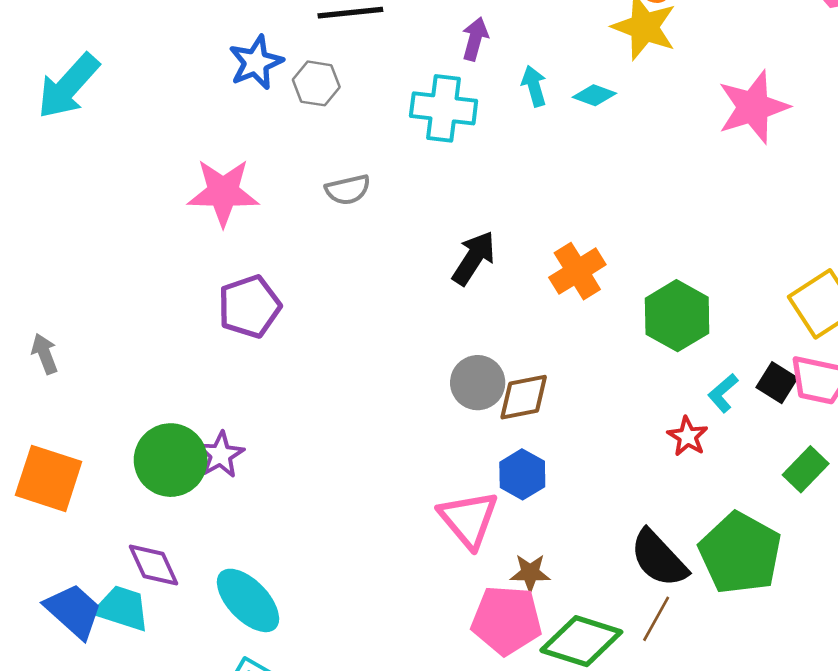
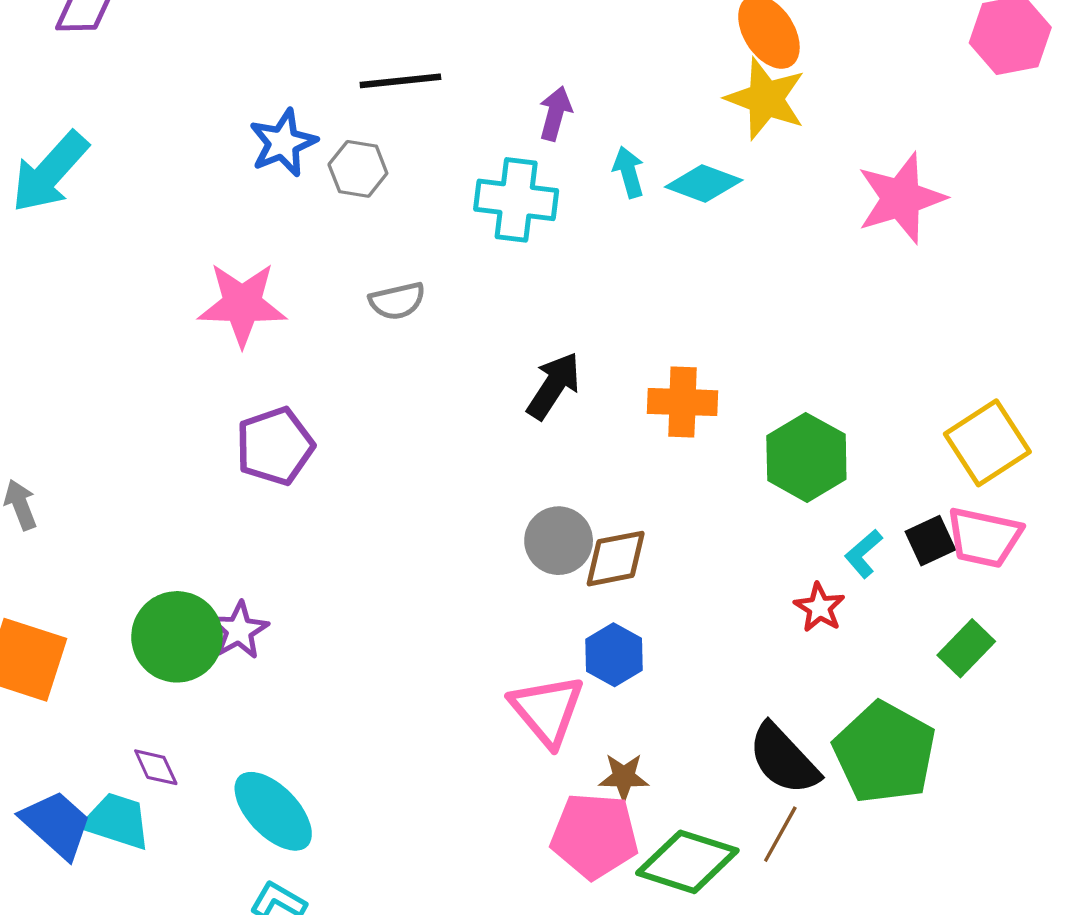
cyan diamond: (594, 95) -> (704, 184), size x1.4
orange cross: (577, 271) -> (682, 402), turned 34
black square: (777, 383) -> (930, 541), turned 33
purple diamond: (154, 565) -> (156, 767), size x0.7

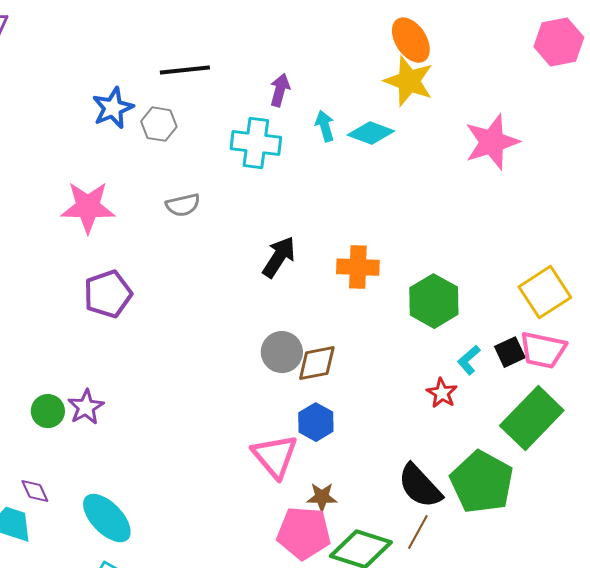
green circle: (177, 637) -> (48, 411), size x0.6
green rectangle: (966, 648) -> (532, 418), size x1.8

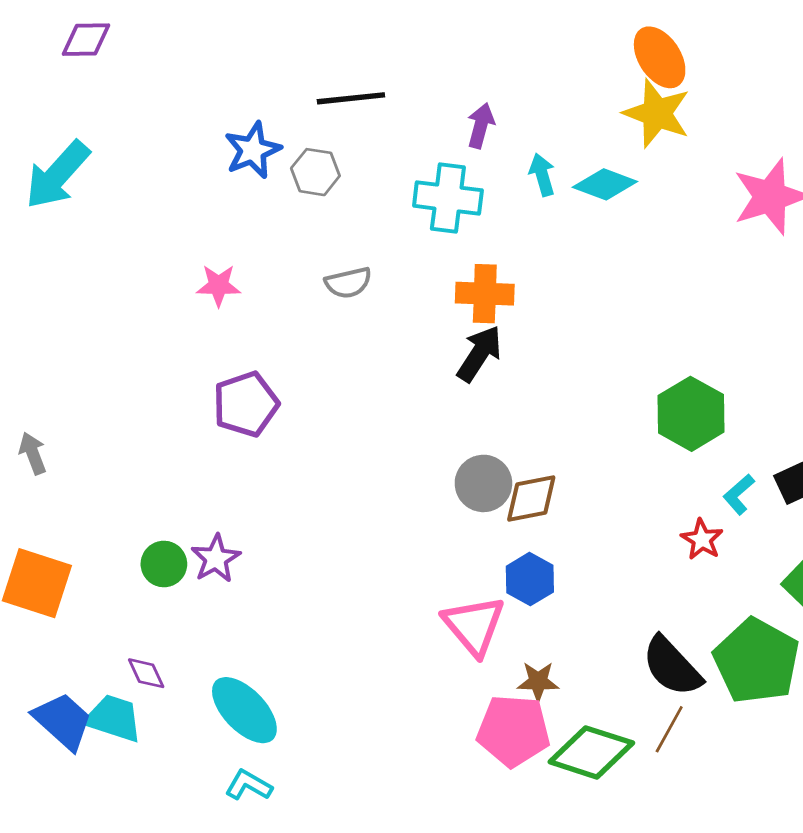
pink star: (88, 207) -> (219, 285), size x0.6
orange cross: (358, 267) -> (485, 294), moved

